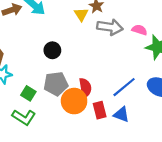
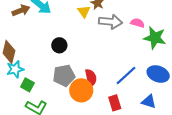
green square: (28, 93) -> (27, 85), moved
red rectangle: (100, 110) -> (115, 103), moved
blue triangle: (121, 114) -> (149, 102), moved

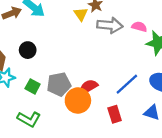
black circle: (59, 45) -> (28, 50), moved
red semicircle: (91, 78) -> (88, 87), turned -108
green square: (27, 85) -> (33, 86), moved

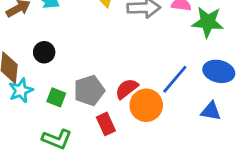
orange circle: (78, 101) -> (146, 105), moved
red rectangle: (115, 114) -> (106, 124), moved

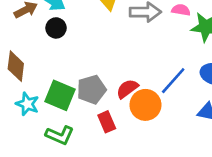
black circle: (44, 52) -> (56, 28), moved
cyan star: (21, 90) -> (27, 104), moved, turned -30
green square: (56, 97) -> (60, 95), size x1.6

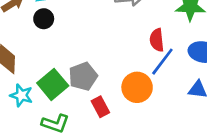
red semicircle: (127, 89) -> (157, 40), moved, turned -55
green square: (60, 95) -> (53, 84), turned 32

